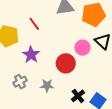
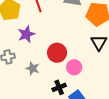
pink circle: (82, 48) -> (74, 67), moved

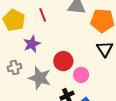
gray star: (33, 68) -> (40, 78), size x1.6

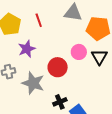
pink circle: (81, 75) -> (79, 52), moved

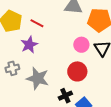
red line: (39, 20) -> (37, 23), moved, turned -40
red circle: (58, 67) -> (77, 71), moved

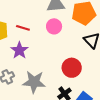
pink circle: (81, 45) -> (54, 26), moved

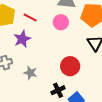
gray star: (34, 82) -> (30, 73), size x0.6

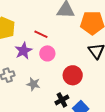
red line: (30, 18) -> (41, 34), moved
pink circle: (61, 22) -> (47, 53), moved

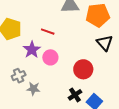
pink circle: (47, 53) -> (50, 57), moved
gray star: (33, 84) -> (33, 89), moved

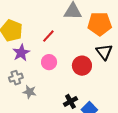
red line: (48, 32) -> (48, 36), turned -72
purple star: (32, 50) -> (21, 53), moved
red circle: (83, 69) -> (82, 66), moved

